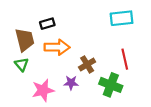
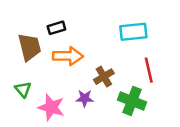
cyan rectangle: (122, 18) -> (133, 32), moved
green triangle: (22, 64) -> (23, 89), moved
pink star: (43, 90) -> (51, 107), turned 30

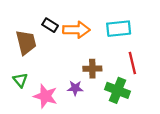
black rectangle: (56, 28) -> (50, 25), turned 49
orange arrow: (68, 56) -> (76, 30), moved
brown cross: (104, 77) -> (92, 69), turned 30

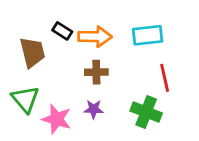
brown cross: (92, 69) -> (96, 72), moved
green triangle: (20, 80) -> (25, 99), size x1.5

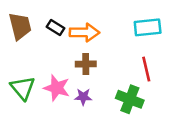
cyan rectangle: (148, 35) -> (148, 27), moved
brown trapezoid: (32, 52) -> (20, 26), moved
pink star: (57, 119) -> (57, 88), moved

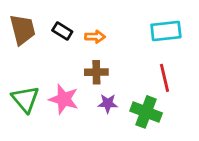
orange arrow: (84, 32) -> (95, 37), size x0.6
purple star: (83, 97) -> (108, 103), moved

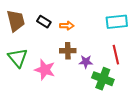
green triangle: (25, 99) -> (18, 58), moved
purple star: (108, 103) -> (86, 62), moved

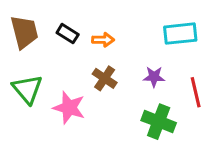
brown cross: (68, 51) -> (105, 78), turned 35
red line: (116, 55) -> (196, 92), moved
purple star: (86, 62) -> (154, 77), moved

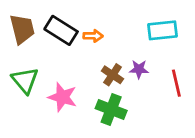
black rectangle: (68, 34) -> (61, 30), size x1.6
brown cross: (105, 78) -> (113, 75), moved
green cross: (159, 122) -> (111, 110), moved

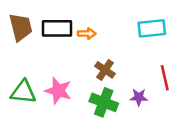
black rectangle: (61, 30) -> (57, 28), turned -32
purple star: (139, 69) -> (139, 97), moved
green triangle: (25, 80) -> (23, 92), moved, turned -44

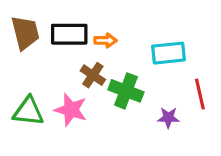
cyan rectangle: (152, 28) -> (168, 53), moved
brown cross: (105, 70) -> (93, 75), moved
green cross: (104, 102) -> (126, 91), moved

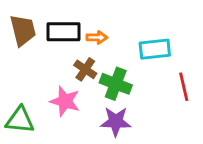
green triangle: (28, 111) -> (20, 120), moved
purple star: (168, 118) -> (116, 122), moved, size x1.5

